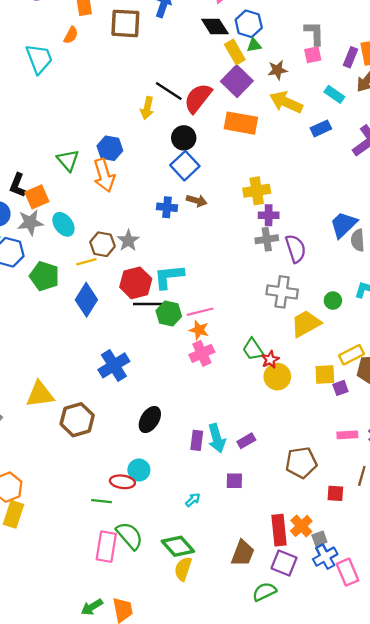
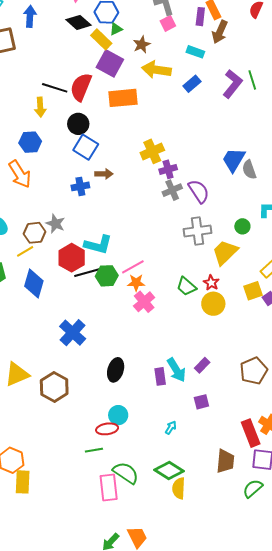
blue hexagon: (110, 148) -> (30, 142), moved
cyan L-shape: (169, 277) -> (98, 245), turned -144
red star: (270, 360) -> (211, 283), moved

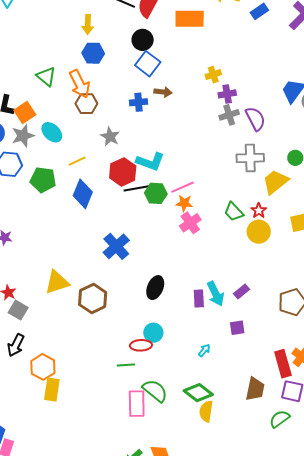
yellow arrow: (40, 107) -> (88, 24), moved
yellow cross: (152, 151) -> (213, 75), size x0.7
brown hexagon: (34, 233) -> (86, 104), moved

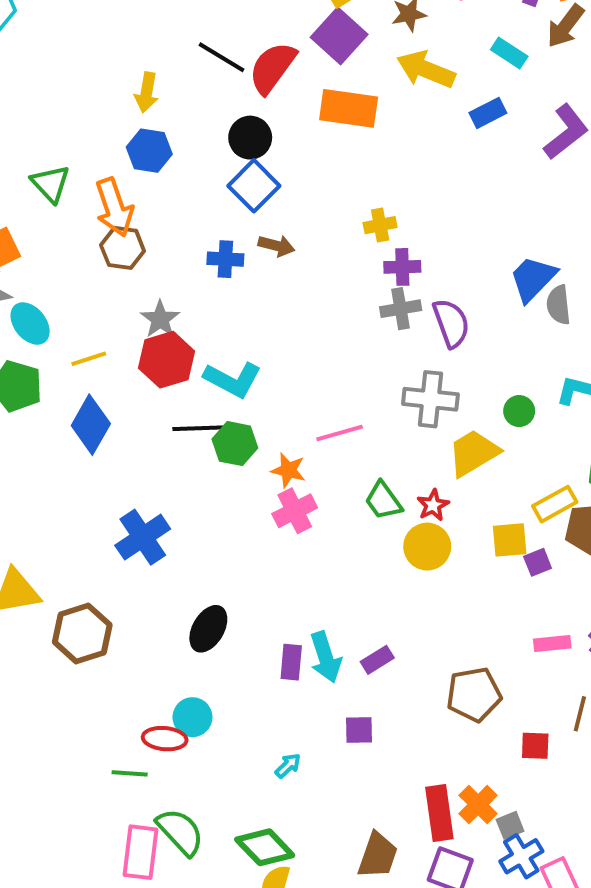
cyan ellipse: (52, 132) -> (30, 324), moved
red hexagon: (123, 172) -> (167, 360), moved
pink line: (183, 187) -> (340, 433), moved

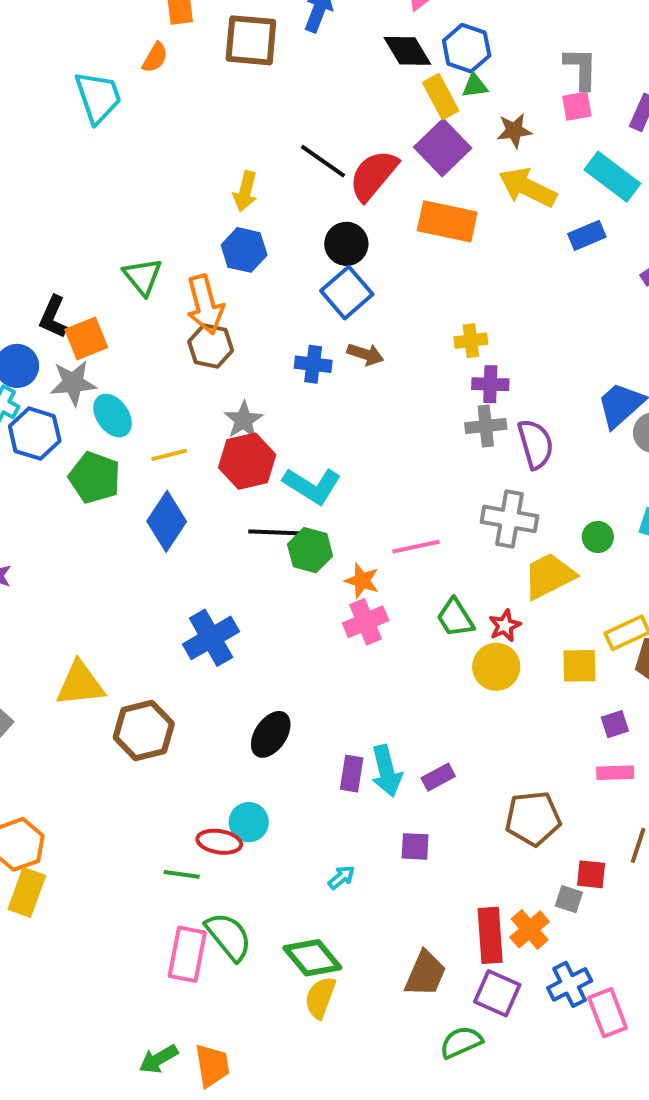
cyan rectangle: (509, 53) -> (612, 177), size x1.5
purple square: (538, 562) -> (615, 724), moved
gray square: (510, 825) -> (569, 899), moved, turned 36

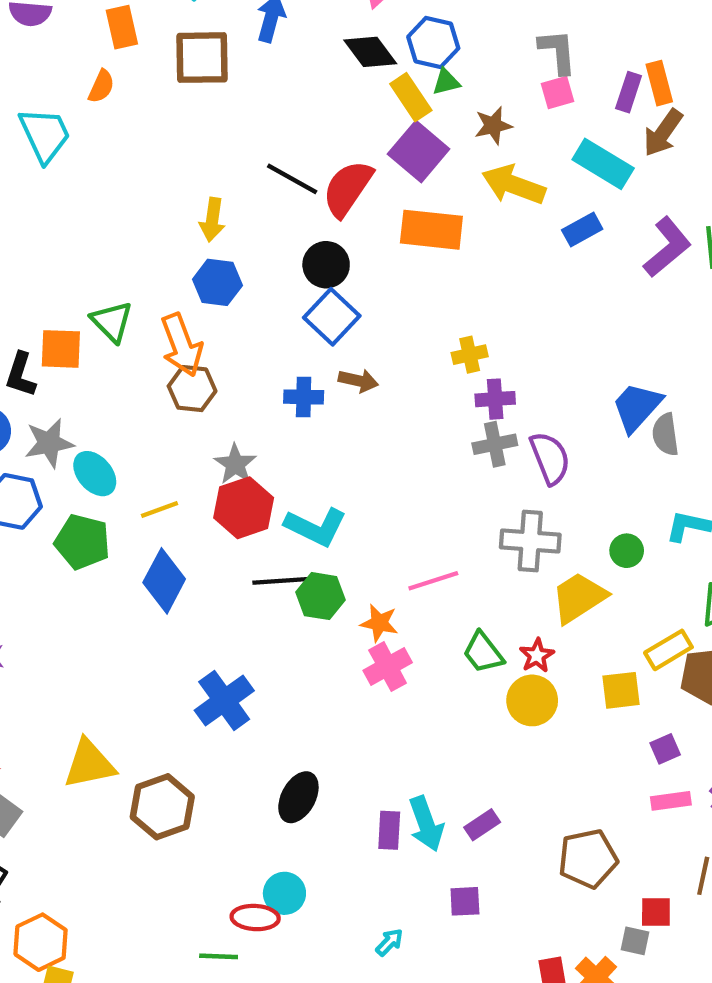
orange square: (86, 338) -> (61, 349), moved, turned 30

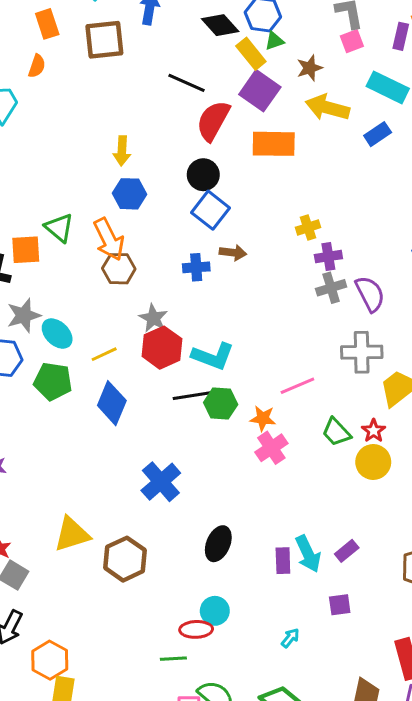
black line: (292, 179) -> (186, 83), moved

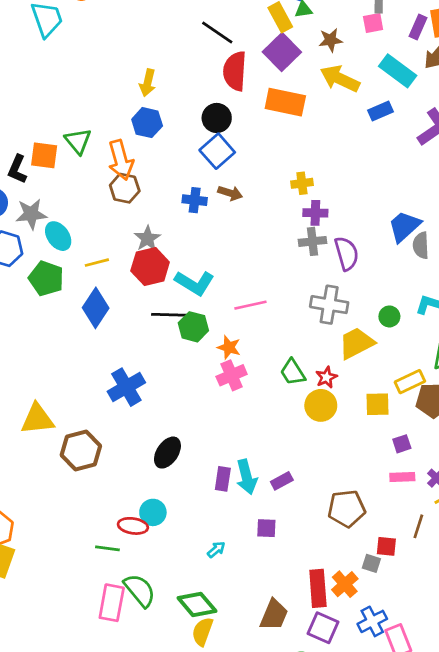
red semicircle: (213, 121) -> (235, 71), turned -36
pink line: (297, 386) -> (250, 305), moved

